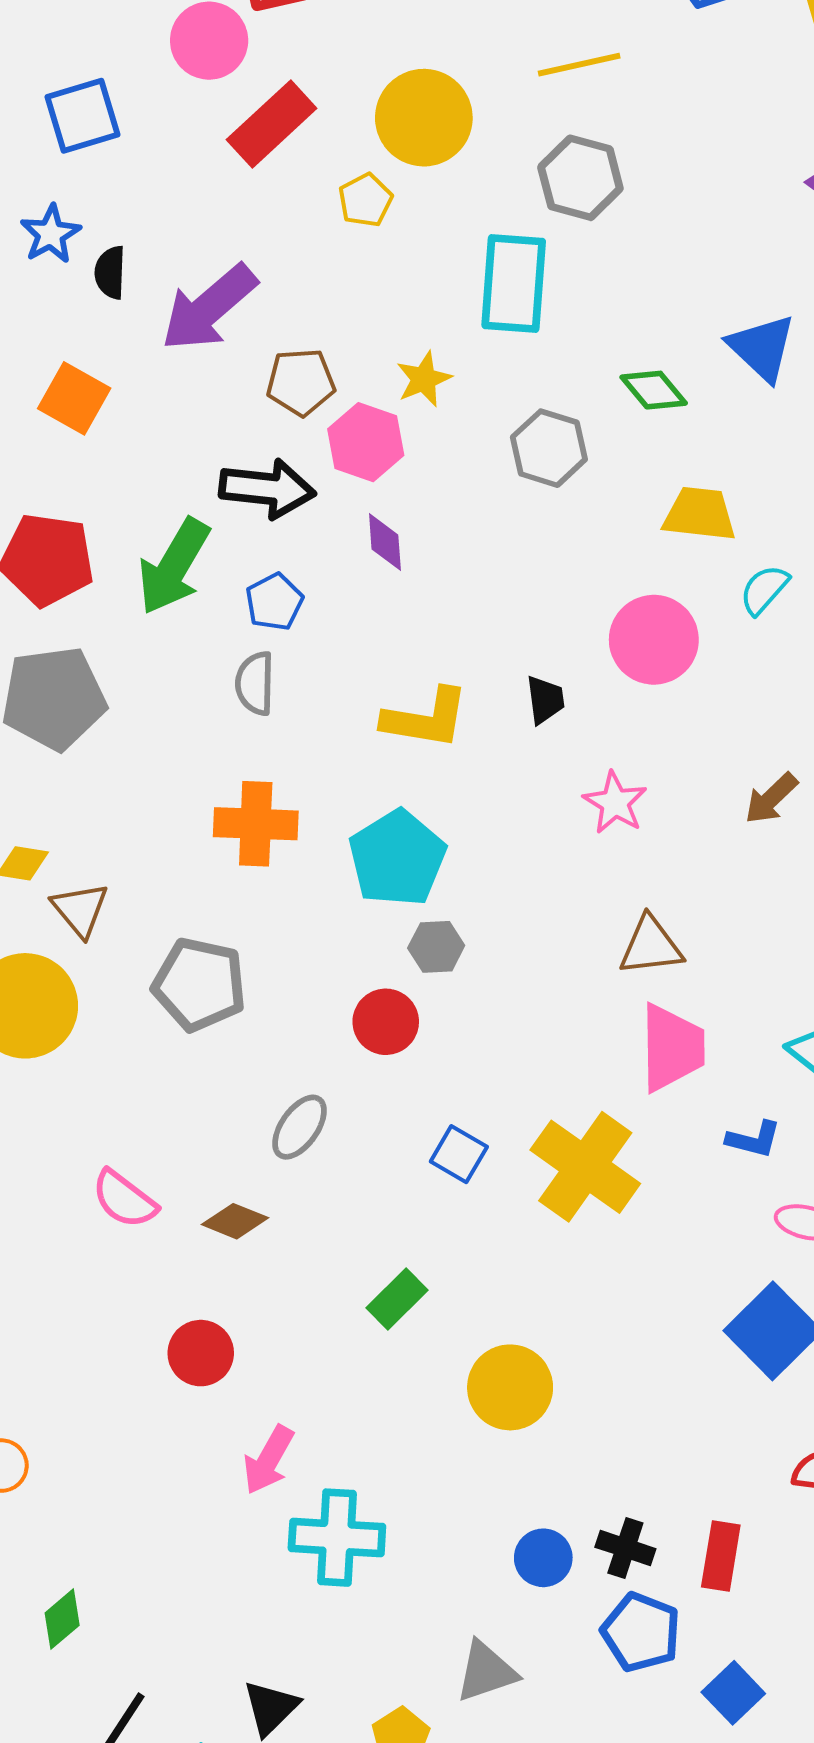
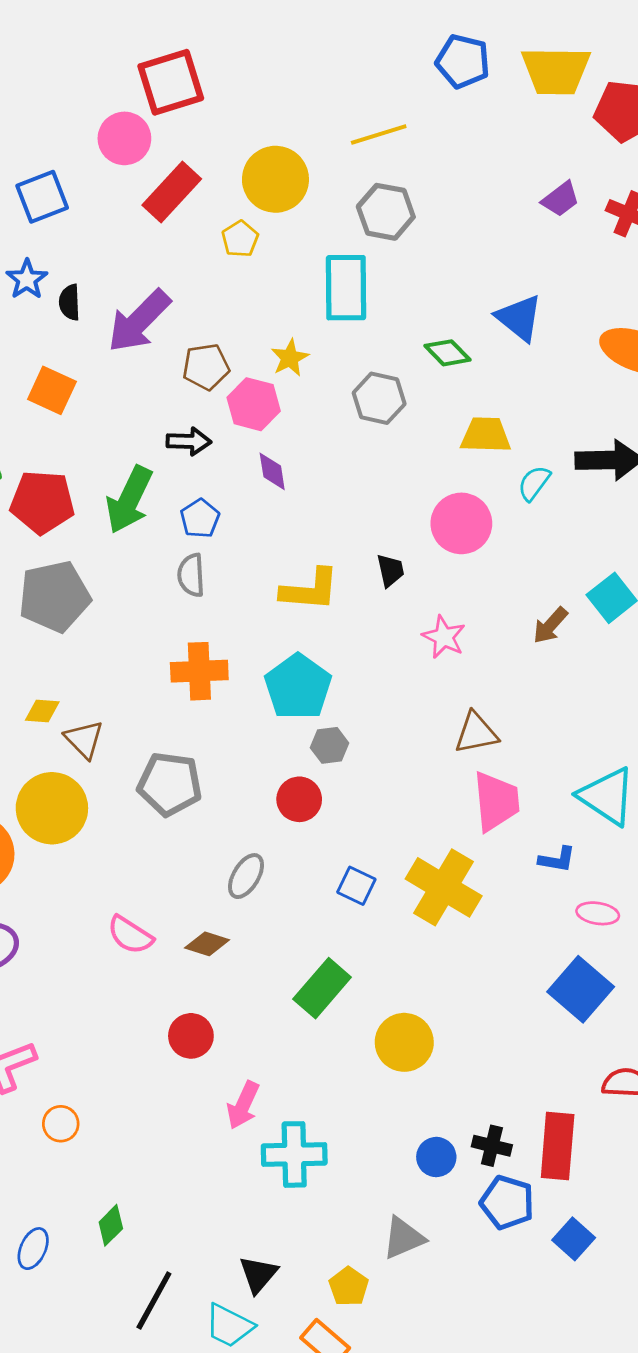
black arrow: (267, 489) -> (189, 441), size x0.7
green rectangle: (397, 1299) -> (322, 988), size x1.4
red rectangle: (721, 1556) -> (558, 1146), size x1.4

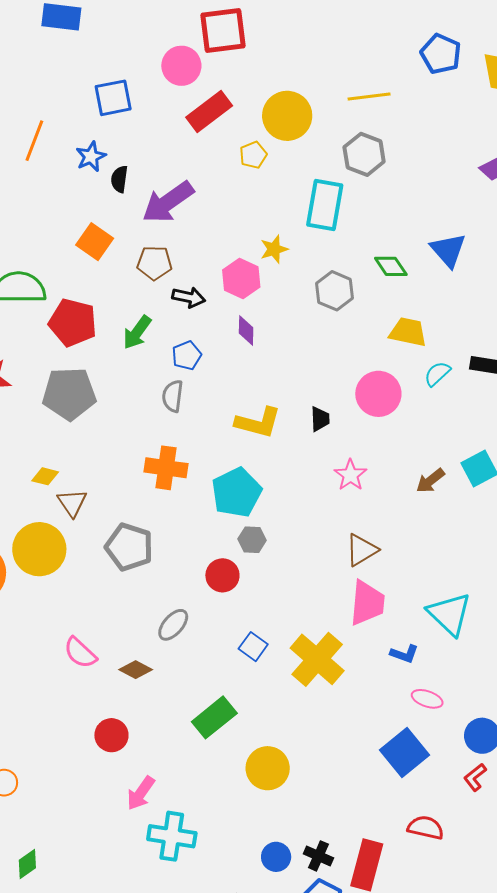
brown pentagon: (206, 367) -> (155, 263), moved
green arrow: (129, 500) -> (137, 332), size x0.7
brown triangle: (476, 733) -> (362, 550), turned -30

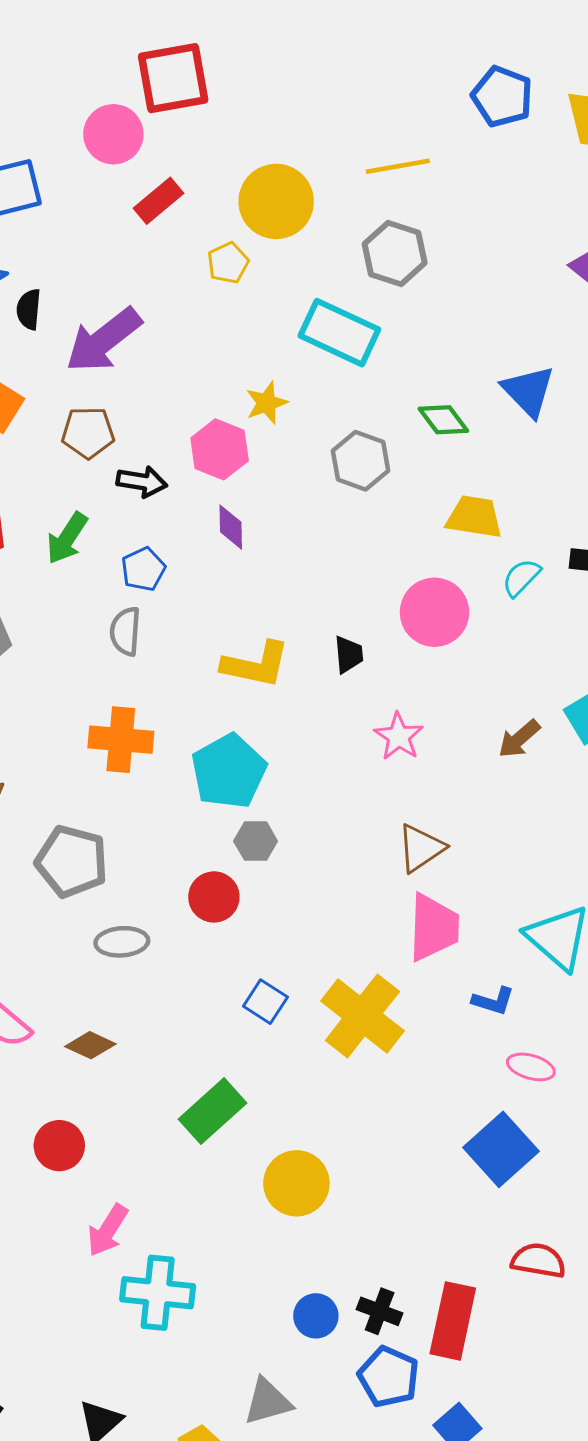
red rectangle: (209, 111) -> (159, 201), size x0.7
cyan rectangle: (325, 205) -> (339, 333), turned -72
gray ellipse: (173, 625) -> (122, 942), moved, turned 48

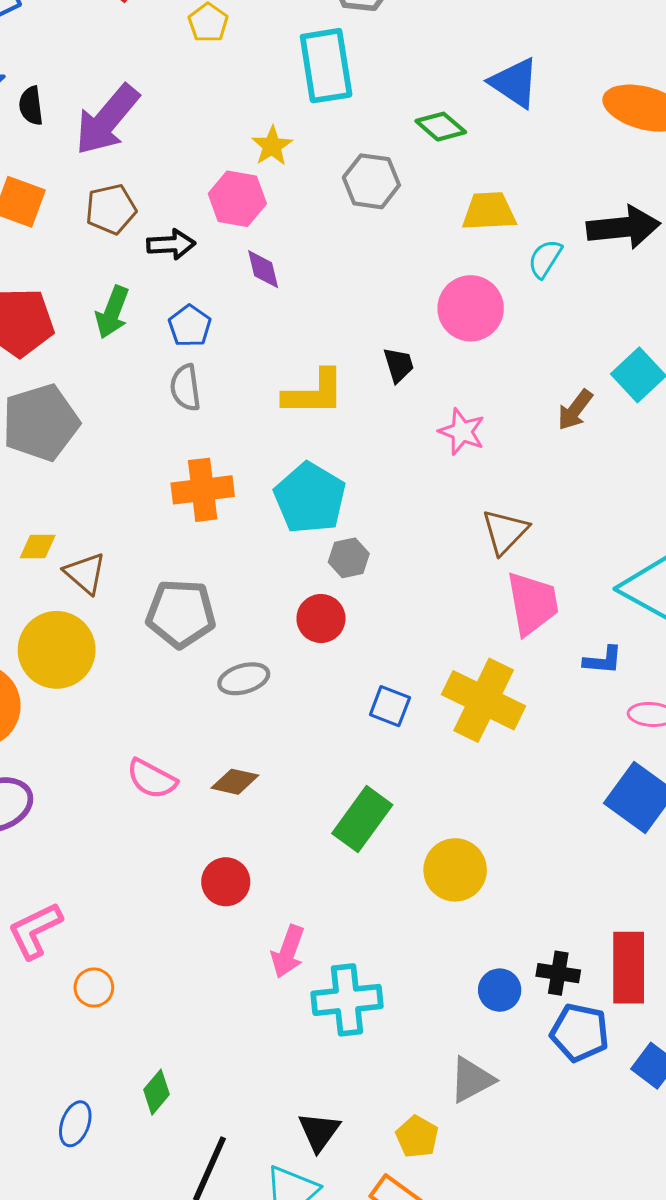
cyan rectangle: (339, 333) -> (326, 66), turned 68

